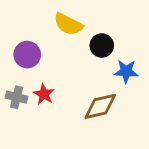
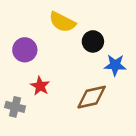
gray cross: (17, 97) -> (15, 107), moved

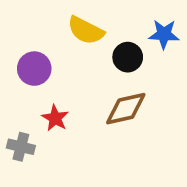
blue star: (115, 65) -> (164, 34), moved
brown diamond: (92, 97) -> (126, 109), moved

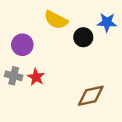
brown diamond: (126, 109) -> (91, 96), moved
gray cross: (21, 147) -> (14, 76), moved

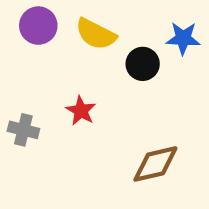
purple circle: (22, 45) -> (38, 26), moved
red star: (36, 77) -> (81, 111), moved

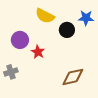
purple circle: (38, 26) -> (20, 40), moved
gray cross: (23, 130) -> (11, 72), moved, turned -32

